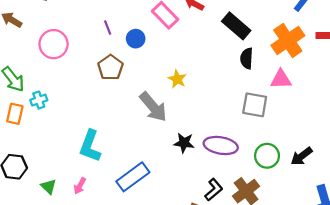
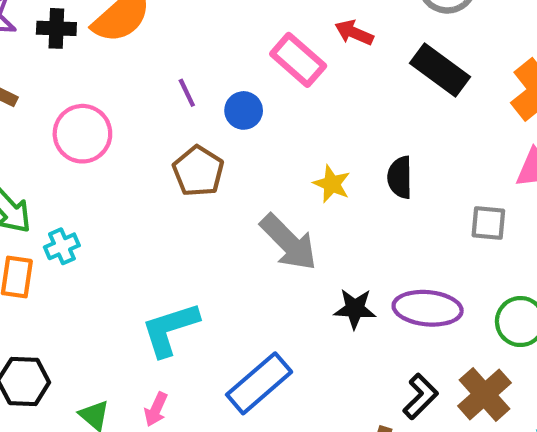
black semicircle: (247, 58) -> (400, 177), moved
gray square: (255, 105) -> (488, 223), size x0.7
cyan L-shape: (90, 146) -> (170, 329), turned 56

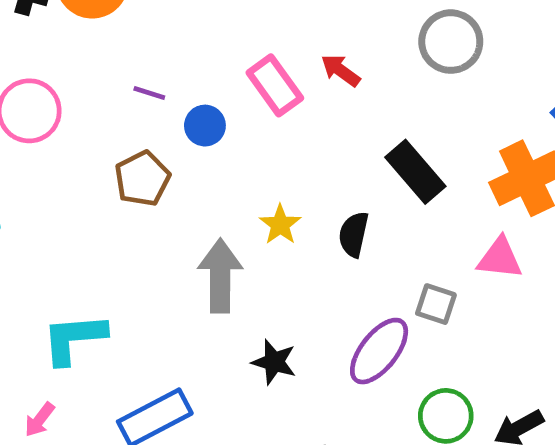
black rectangle: (440, 70) -> (415, 172), moved
purple line: (187, 93) -> (149, 93), turned -60
gray arrow: (289, 242) -> (220, 276), turned -148
purple ellipse: (428, 308) -> (379, 351), moved, turned -70

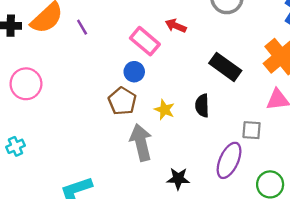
purple line: (149, 93) -> (82, 27), moved, turned 56
blue circle: (205, 126) -> (134, 72), moved
brown pentagon: (142, 179) -> (122, 101), moved

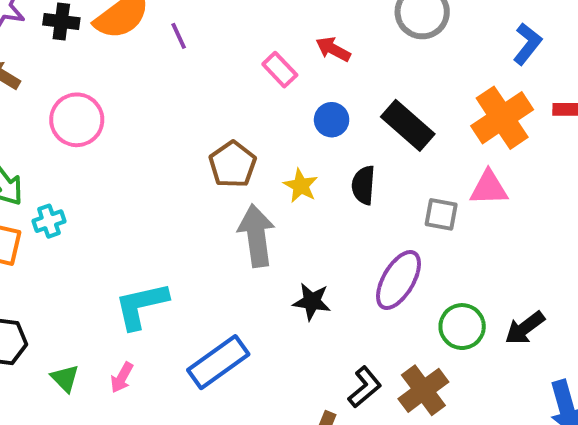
pink rectangle: (145, 41) -> (280, 70), size x0.7
blue circle: (134, 72) -> (332, 120), moved
gray square: (252, 130) -> (441, 214), moved

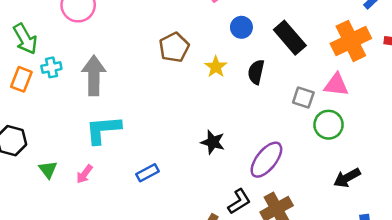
gray arrow: (256, 236) -> (94, 76), moved
purple ellipse: (398, 280) -> (266, 160), moved
green circle: (462, 327) -> (329, 125), moved
blue rectangle: (218, 362) -> (148, 173), size x0.6

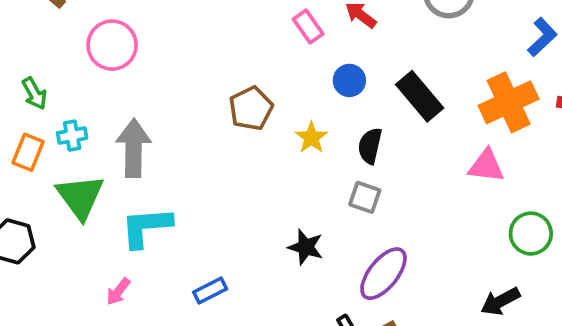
green arrow: (25, 39) -> (34, 93), size x0.7
gray square: (303, 98) -> (365, 197), moved
green circle: (329, 125) -> (531, 234), moved
green triangle: (48, 170) -> (80, 197), moved, size x1.8

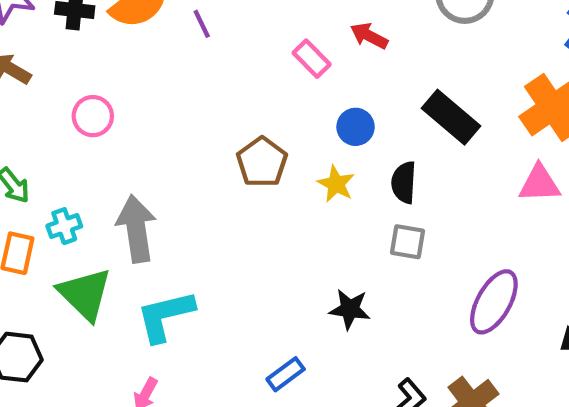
pink circle: (112, 45) -> (93, 116), size x0.7
blue circle: (349, 80) -> (356, 127), moved
purple ellipse: (383, 274) -> (494, 302), moved
blue rectangle: (210, 290) -> (286, 374), moved

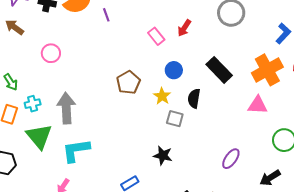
red arrow: (369, 36) -> (184, 28), turned -90
gray square: (408, 242) -> (175, 119), moved
purple ellipse: (494, 302) -> (231, 159), size x0.7

